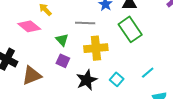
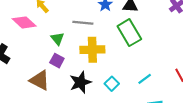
brown triangle: (32, 75) -> (40, 80), moved, turned 45

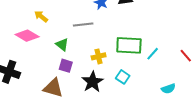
green rectangle: (129, 33) -> (129, 45), moved, turned -45
yellow cross: (92, 50) -> (99, 56), moved, size x0.6
cyan line: (145, 79) -> (153, 54), moved

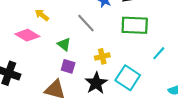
gray line: (83, 24) -> (86, 23), turned 54
green rectangle: (129, 45) -> (135, 25), moved
cyan square: (123, 77) -> (128, 78), size x1.6

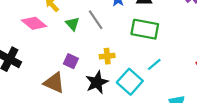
green triangle: (64, 44) -> (72, 24), moved
cyan line: (159, 53) -> (154, 64), moved

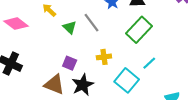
pink diamond: (34, 23) -> (16, 24), moved
green rectangle: (145, 29) -> (139, 30), turned -55
black star: (97, 82) -> (83, 85), moved

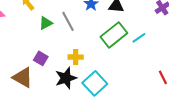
green triangle: (70, 27) -> (46, 23), turned 40
cyan line: (149, 63) -> (139, 38), moved
black star: (83, 85) -> (66, 78), moved

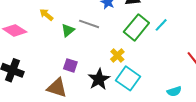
gray line: (68, 21) -> (89, 24), turned -30
yellow cross: (76, 57) -> (117, 55), moved, turned -32

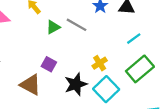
cyan line: (161, 25) -> (134, 39), moved
green rectangle: (136, 27) -> (140, 69), moved

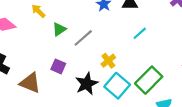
gray line: (77, 25) -> (83, 38), moved, turned -66
green rectangle: (140, 69) -> (149, 80), moved
brown triangle: (31, 85) -> (30, 83), moved

